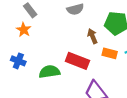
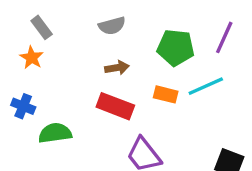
brown arrow: (92, 36) -> (117, 68), moved, turned 104
green semicircle: (49, 72) -> (55, 133), moved

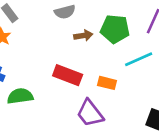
brown arrow: (117, 68) -> (83, 36), moved
orange rectangle: (166, 94) -> (107, 83), moved

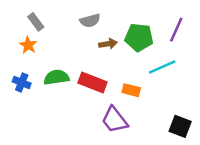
green semicircle: (20, 96) -> (56, 77), moved

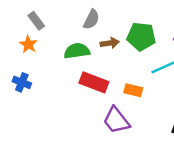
gray semicircle: (90, 21) -> (91, 19), turned -48
green semicircle: (56, 77) -> (77, 51), moved

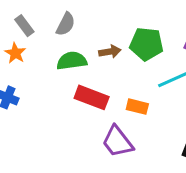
gray semicircle: (91, 19) -> (66, 24), moved

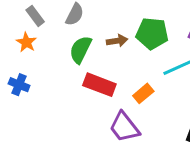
green semicircle: (72, 61) -> (80, 50), turned -56
orange rectangle: (137, 107) -> (143, 93), turned -54

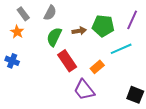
red rectangle: (99, 85) -> (67, 61), turned 35

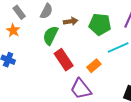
brown arrow: (79, 31) -> (71, 21), moved

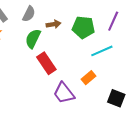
orange rectangle: (94, 66) -> (88, 78), moved

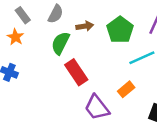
green pentagon: (83, 27) -> (120, 30), turned 30

